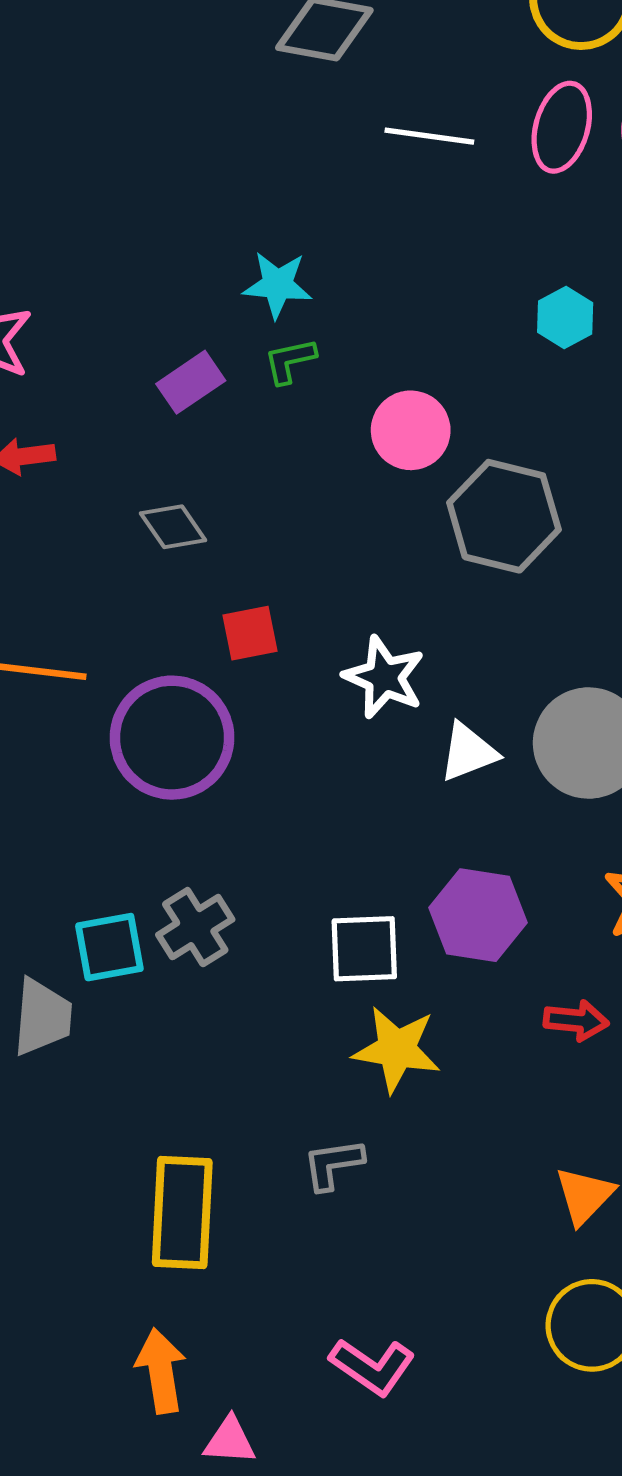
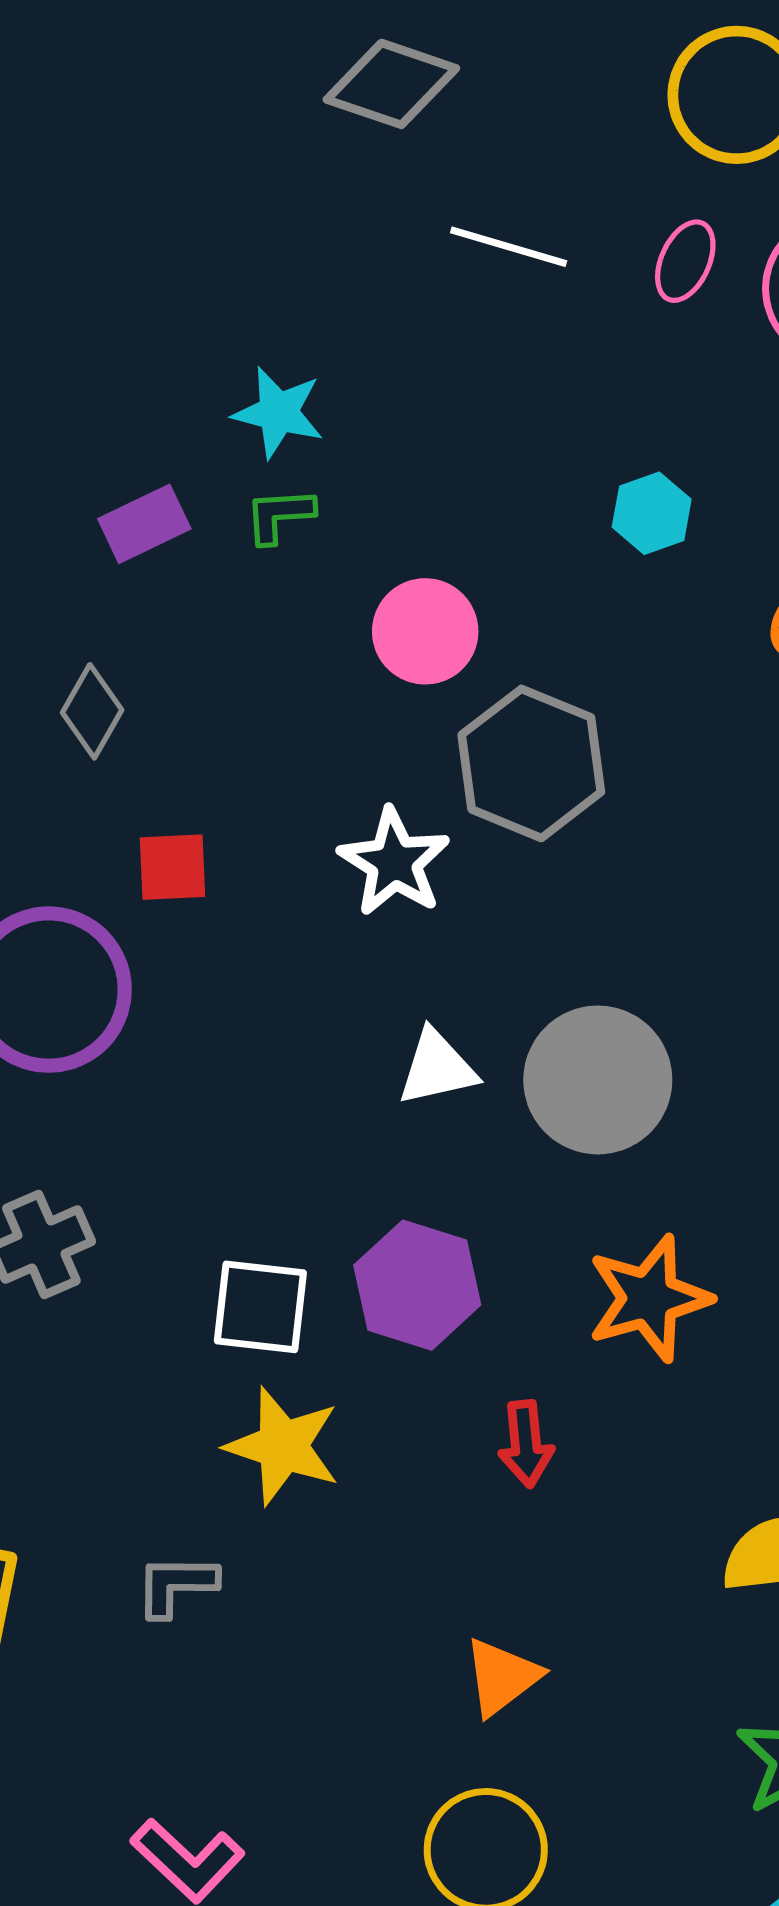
pink ellipse: (562, 127) -> (685, 261), size x0.7
gray diamond: (173, 527) -> (92, 711), turned 56
white star: (384, 677) -> (394, 862), moved
red arrow: (576, 1020) -> (526, 1444), turned 70

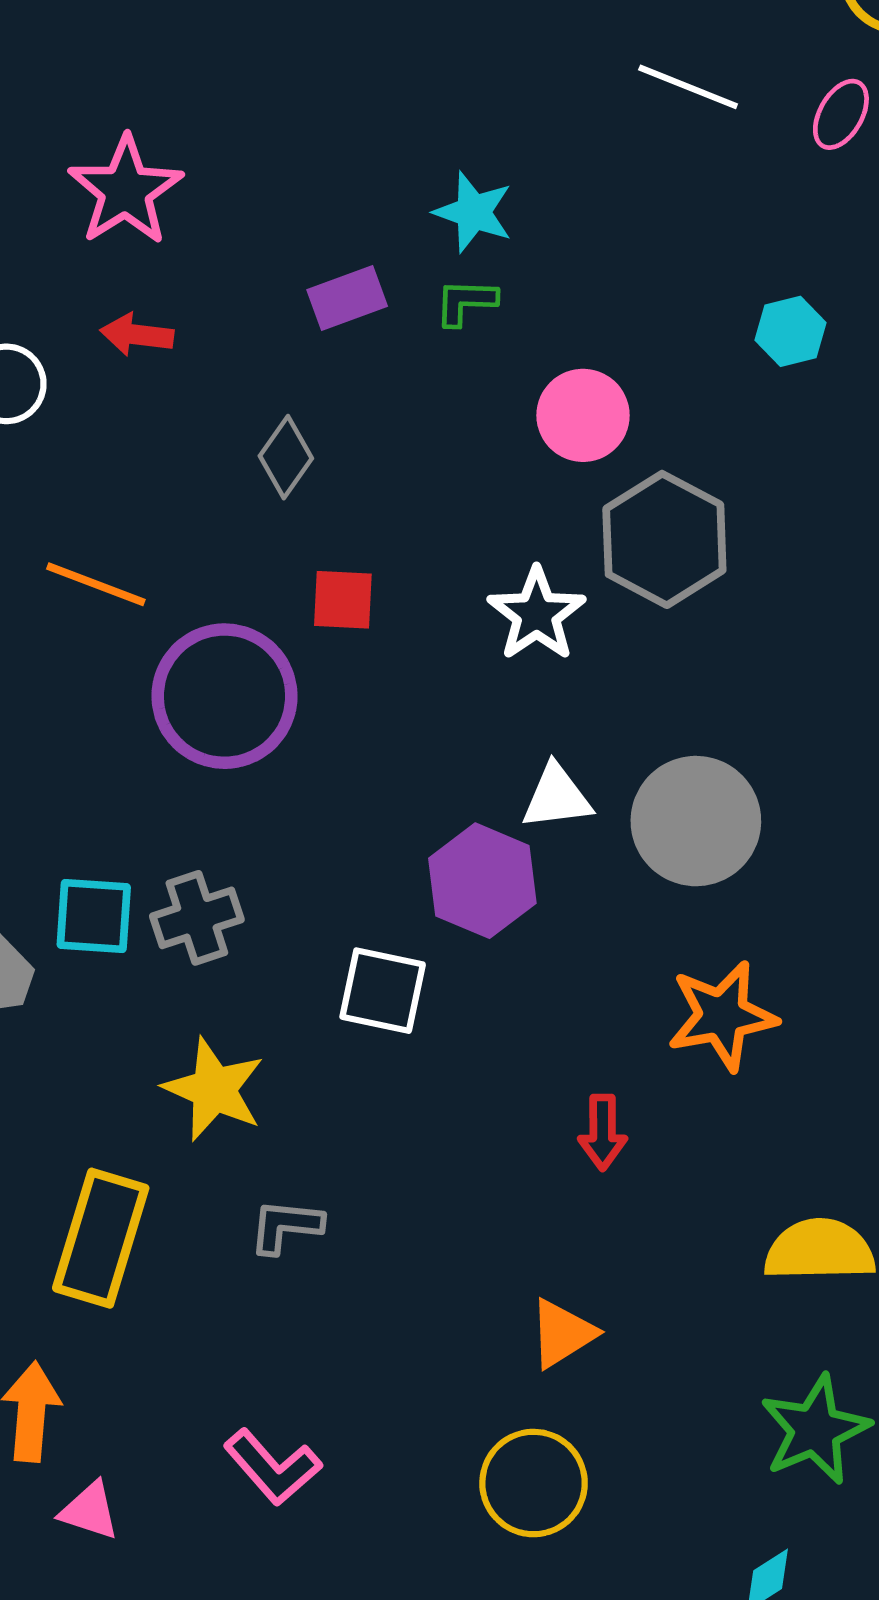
purple hexagon: (417, 1285) -> (482, 881), moved
yellow star: (283, 1446) -> (214, 1089), moved

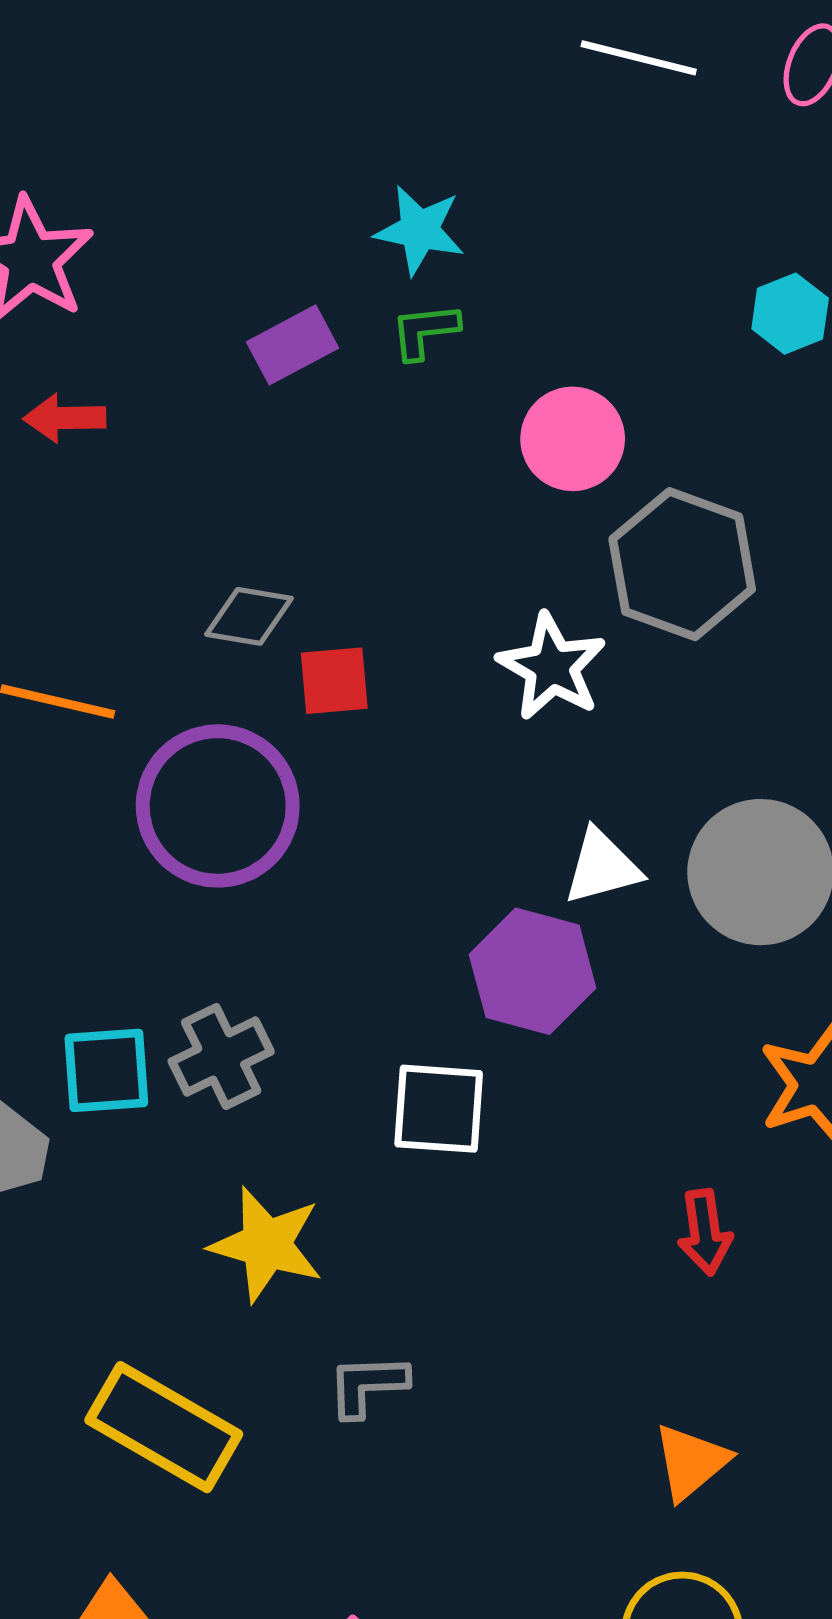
gray diamond: (286, 457) -> (249, 616), moved, turned 72
yellow rectangle: (101, 1238) -> (164, 1427), turned -69

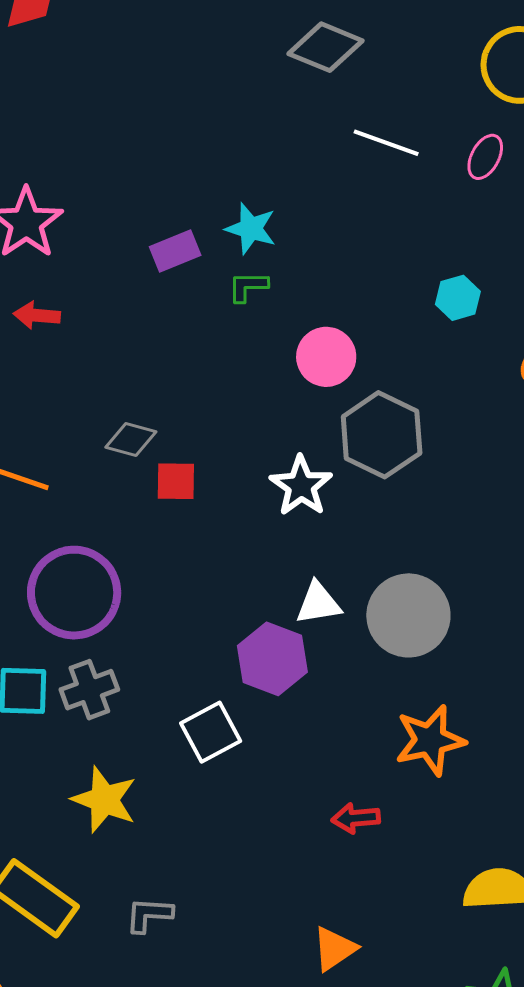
purple rectangle: (293, 345) -> (175, 251), moved
purple circle: (218, 806) -> (74, 593), moved
white square: (439, 1109) -> (211, 732), turned -38
red arrow: (705, 1232) -> (356, 818), turned 87
gray L-shape: (367, 1385) -> (149, 915), moved

